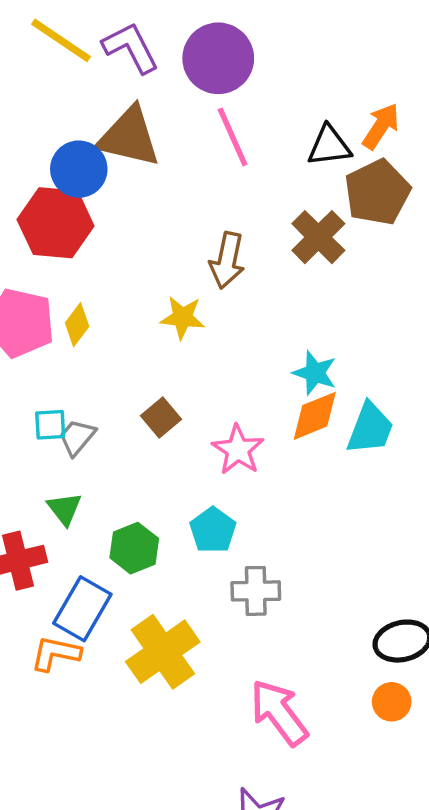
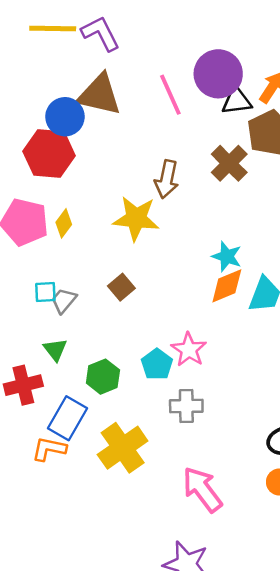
yellow line: (61, 40) -> (53, 28), turned -33
purple circle: (218, 58) -> (218, 74), moved
yellow star: (182, 317) -> (136, 218), size x1.5
pink star: (238, 450) -> (189, 350), moved

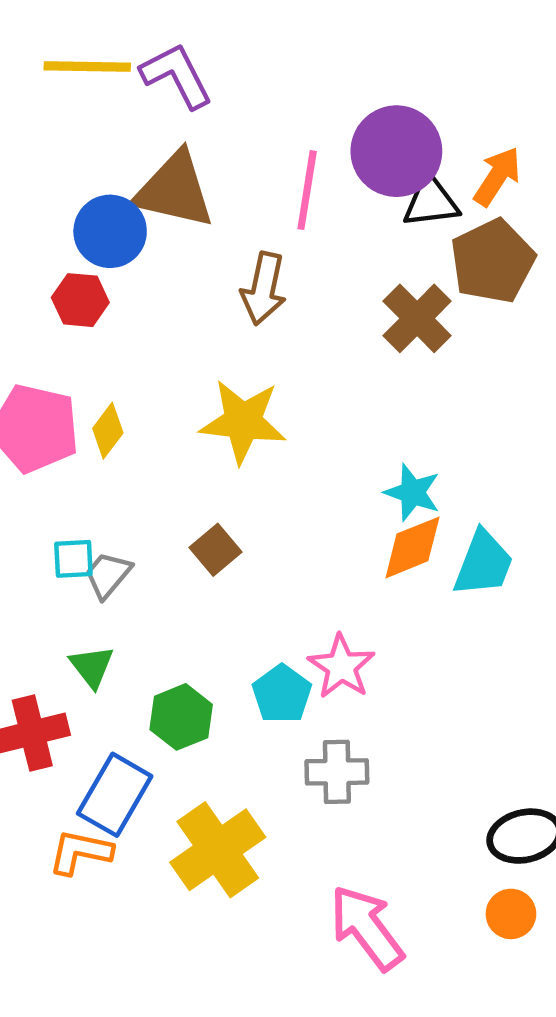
pink line: (170, 95) -> (307, 190), turned 33
red hexagon: (49, 153) -> (80, 300), size x0.6
brown arrow: (167, 179) -> (264, 289), moved

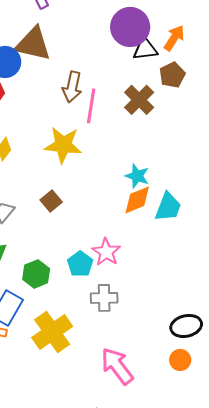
pink line: (307, 190) -> (91, 106), moved
brown pentagon: (493, 261) -> (172, 75), size x0.7

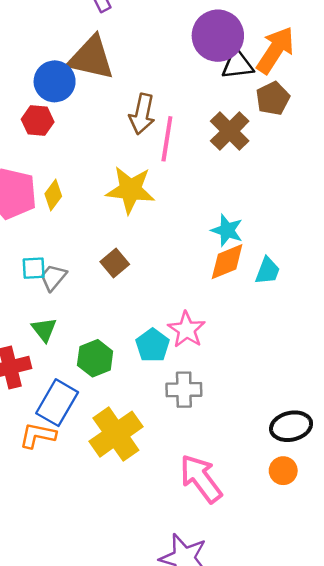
orange arrow: (174, 38) -> (275, 50), size x1.4
cyan trapezoid: (168, 207) -> (268, 271), size x0.7

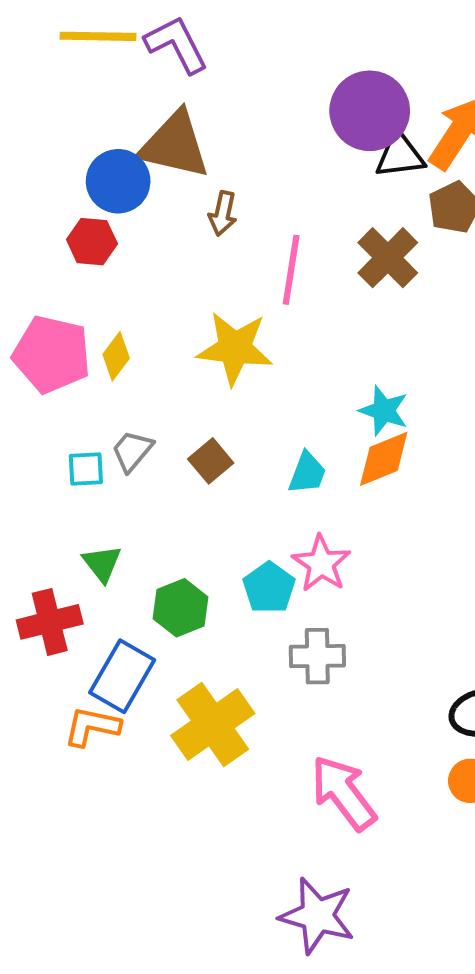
brown arrow: (142, 114) -> (223, 213), moved, size x0.7
cyan trapezoid: (268, 271) -> (307, 473), moved
gray trapezoid: (53, 277) -> (132, 451), moved

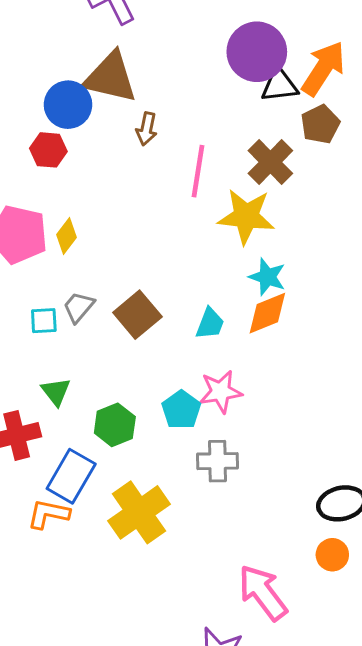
yellow star: (235, 348) -> (246, 216), moved
brown square: (211, 461) -> (137, 315), size x1.4
pink star: (321, 564) -> (221, 392), turned 30
pink arrow: (343, 793) -> (263, 593), moved

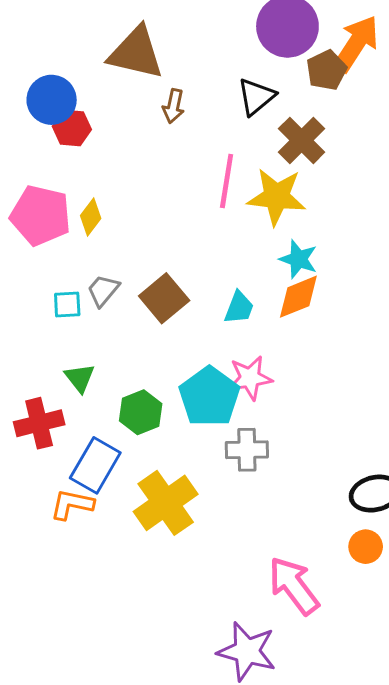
black triangle: (279, 85) -> (256, 97), moved, turned -33
blue circle: (68, 105) -> (52, 100), moved
brown pentagon: (320, 124) -> (327, 70), moved
pink line: (198, 171) -> (227, 181), moved
cyan pentagon: (181, 410) -> (209, 397), size x1.5

